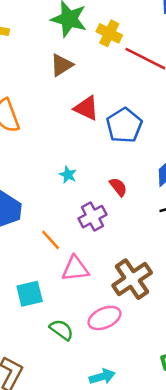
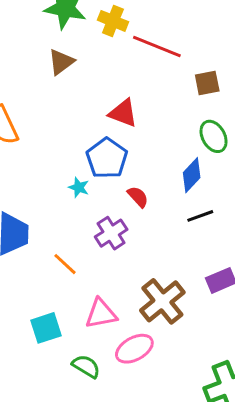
red triangle: (86, 108) -> (123, 113), moved
blue pentagon: (124, 125) -> (107, 158), moved
pink triangle: (75, 269) -> (101, 314), moved

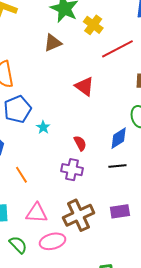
red line: (157, 47) -> (117, 49), turned -64
blue pentagon: (107, 158) -> (18, 109), moved
purple cross: (111, 233) -> (72, 170), moved, turned 30

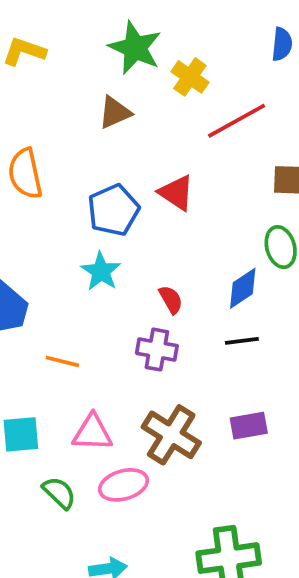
blue pentagon: (18, 109) -> (113, 210), moved
cyan star: (43, 127) -> (101, 271), size x1.5
orange line: (21, 175) -> (62, 361), turned -42
brown cross: (79, 215) -> (171, 435), turned -32

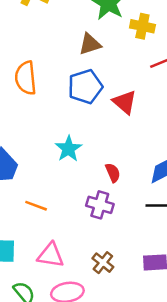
yellow cross: (190, 77) -> (142, 26), turned -30
blue pentagon: (113, 210) -> (85, 87), moved
brown cross: (171, 435) -> (103, 263), size x0.6

